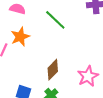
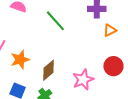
orange star: (20, 37) -> (20, 60), moved

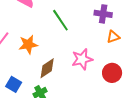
orange star: (20, 60) -> (28, 44), moved
pink star: (83, 80) -> (82, 59), moved

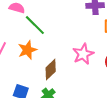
green line: (60, 20) -> (35, 25), moved

